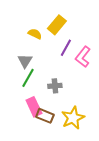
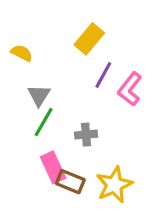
yellow semicircle: (35, 34) -> (22, 53), moved

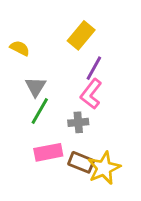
pink L-shape: (130, 89) -> (91, 94), moved
pink rectangle: (53, 167) -> (48, 152), turned -76
brown rectangle: (70, 182) -> (81, 162), moved

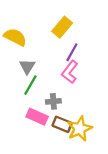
yellow semicircle: (20, 48) -> (15, 37), size x1.5
gray cross: (78, 122) -> (53, 101), moved
pink rectangle: (48, 152) -> (37, 117), turned 35

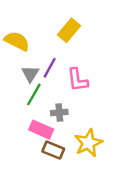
purple line: (72, 52) -> (50, 68), moved
pink L-shape: (70, 72) -> (77, 80), turned -45
brown rectangle: (62, 124) -> (53, 150), moved

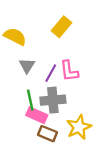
purple line: (50, 68) -> (51, 73), moved
green line: (34, 94) -> (30, 100), moved, turned -42
gray cross: (59, 113) -> (53, 100), size x1.6

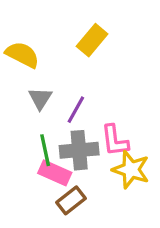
pink L-shape: (69, 71) -> (115, 140), moved
yellow star: (79, 127) -> (131, 170), moved, turned -30
brown rectangle: (47, 134) -> (71, 200), turned -60

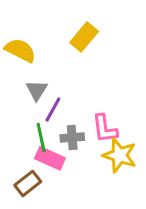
purple line: (76, 110) -> (53, 109), moved
gray cross: (79, 150) -> (72, 138), size x0.7
brown rectangle: (71, 200) -> (28, 183), moved

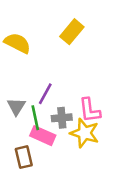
gray triangle: (37, 90) -> (16, 106), moved
yellow star: (120, 155) -> (85, 133), moved
brown rectangle: (28, 183) -> (24, 157), turned -65

